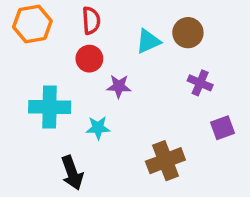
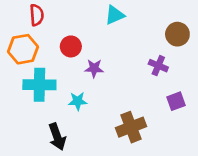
red semicircle: (91, 21) -> (37, 15), moved
orange hexagon: (32, 24) -> (23, 49), moved
brown circle: (188, 33) -> (177, 34), moved
cyan triangle: (148, 41) -> (115, 15), moved

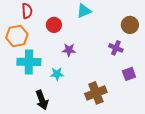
red circle: (71, 46) -> (54, 25), moved

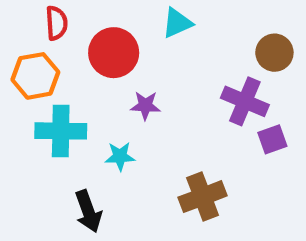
red circle: (54, 25) -> (114, 53), size x1.5
purple cross: (116, 48) -> (245, 101), size x1.5
purple square: (129, 74) -> (272, 139), moved

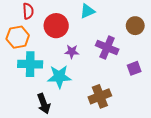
purple cross: (245, 101) -> (107, 47), moved
cyan star: (120, 156) -> (59, 77), size x1.6

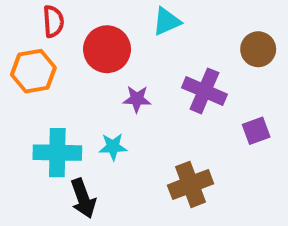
cyan cross: (30, 64) -> (57, 153), moved
cyan star: (59, 77) -> (113, 147), size x0.6

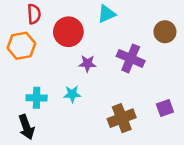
purple square: (256, 131) -> (165, 108), moved
cyan cross: (57, 153) -> (37, 98), size x0.7
black arrow: (83, 198) -> (26, 127), moved

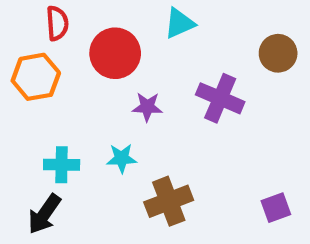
purple square: (165, 108) -> (276, 208), moved
brown cross: (122, 118) -> (169, 201), moved
black arrow: (26, 127) -> (44, 214), turned 55

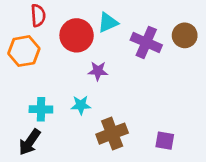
cyan triangle: (179, 23) -> (108, 23), moved
purple cross: (220, 98) -> (146, 42), moved
purple square: (276, 208) -> (165, 141), moved, turned 30

